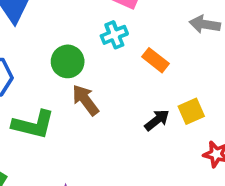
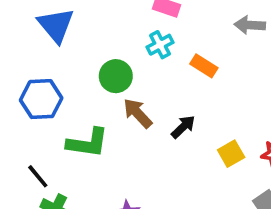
yellow square: (191, 111) -> (231, 154), moved
black arrow: (157, 120) -> (183, 127), moved

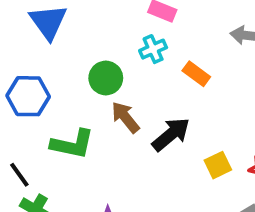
black arrow: (183, 127) -> (171, 134), size x1.5

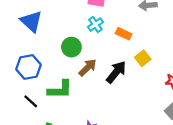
brown arrow: (125, 117) -> (88, 68), turned 96
yellow square: (218, 165) -> (143, 58), moved
black line: (19, 175) -> (31, 101), moved

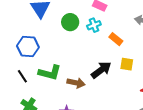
green circle: (71, 47) -> (70, 22), moved
yellow square: (143, 58) -> (127, 64), turned 32
brown arrow: (88, 68) -> (76, 83), moved, turned 42

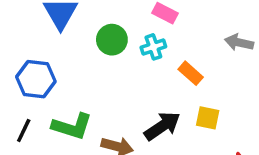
black line: (22, 76) -> (24, 131), turned 56

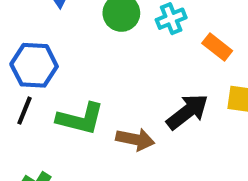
black line: (24, 131) -> (25, 111), moved

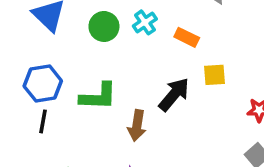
green L-shape: (80, 119) -> (98, 96), moved
brown arrow: (135, 139) -> (137, 126), turned 100

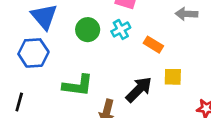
blue hexagon: (43, 83) -> (33, 53), moved
black line: (43, 121) -> (19, 102), moved

